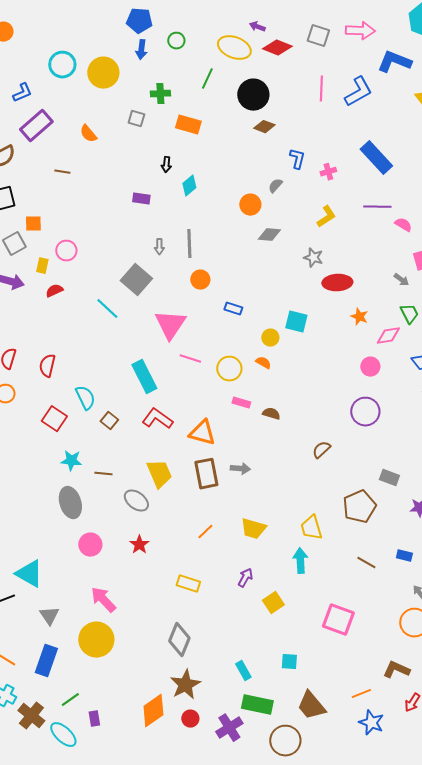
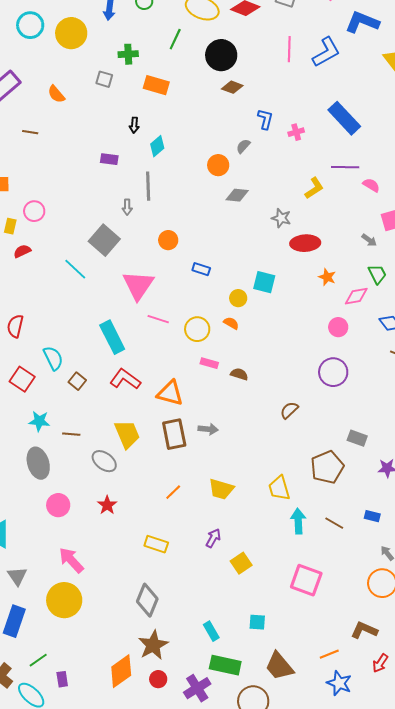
yellow L-shape: (326, 217) -> (314, 188), moved
gray line: (189, 244) -> (148, 186), moved
cyan arrow: (300, 561) -> (298, 521), moved

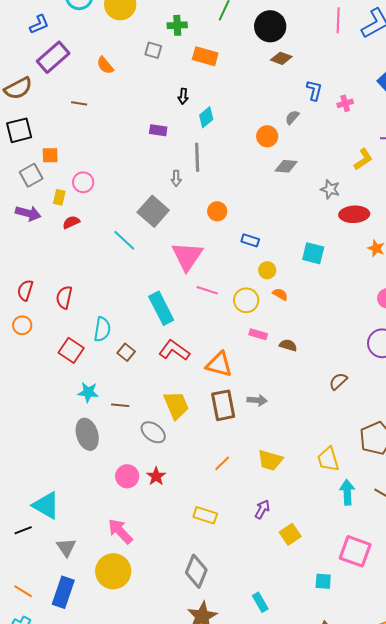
yellow circle: (238, 298) -> (267, 270), moved
cyan semicircle: (53, 358) -> (102, 329), turned 35
pink circle: (58, 505) -> (127, 476), moved
cyan square: (257, 622) -> (323, 581), moved

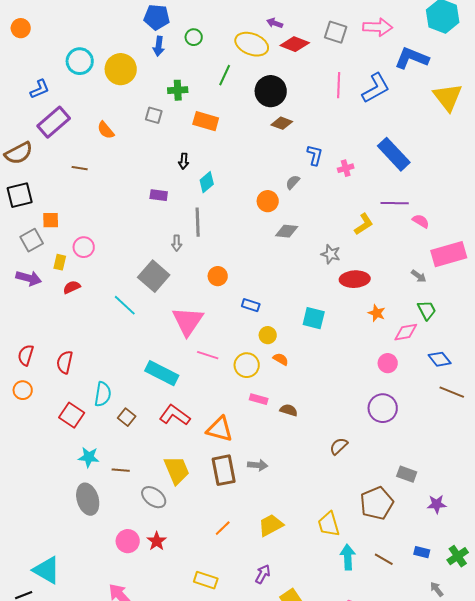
cyan rectangle: (161, 308) -> (162, 373), turned -36
yellow trapezoid: (270, 460) -> (271, 525), turned 136

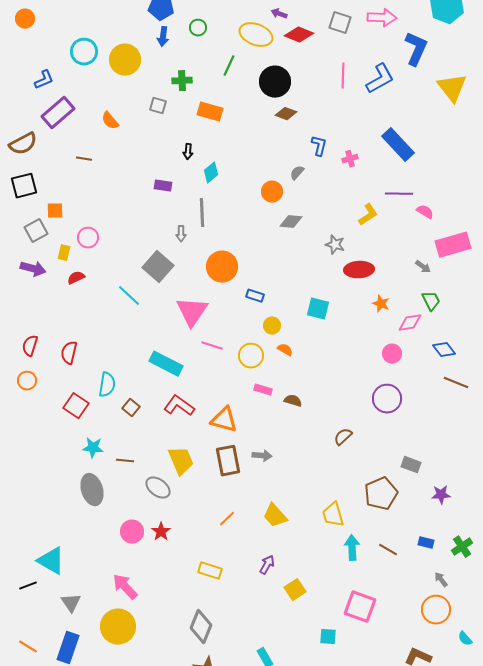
blue L-shape: (412, 58) -> (416, 49), turned 92
orange circle: (218, 276) -> (222, 267), size x1.6
yellow trapezoid: (271, 525) -> (275, 516), turned -104

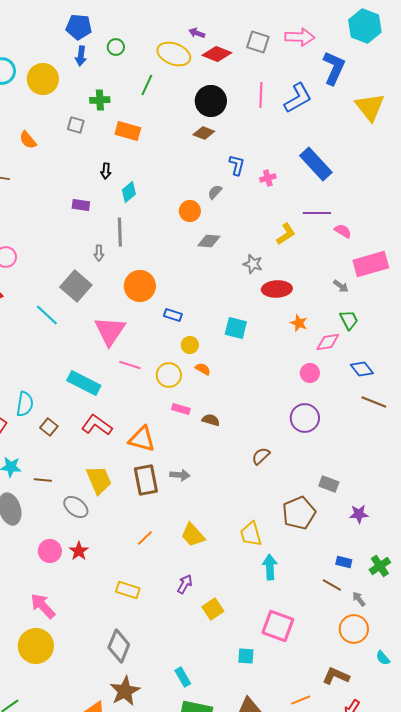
black circle: (275, 82) -> (211, 101), moved
brown line: (388, 550) -> (332, 585), moved

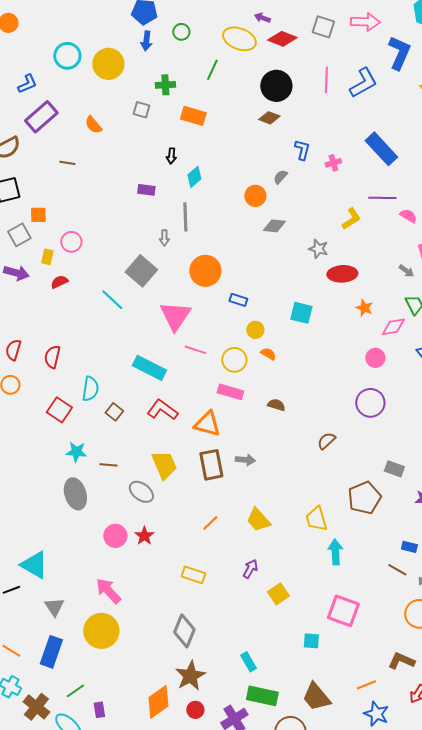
pink rectangle: (181, 409) -> (230, 392), moved, size x1.4

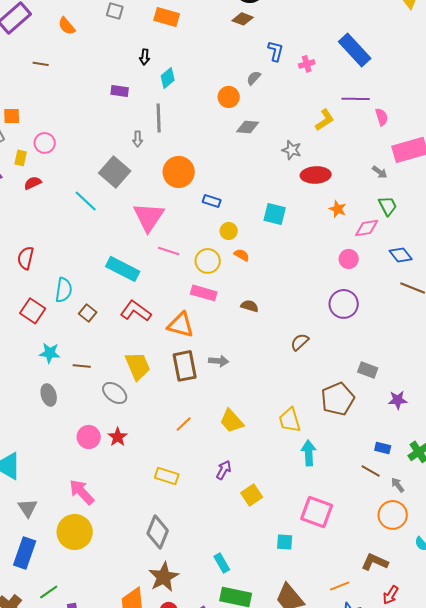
pink semicircle: (408, 216) -> (382, 117), turned 42
gray ellipse: (75, 494) -> (49, 395), size x0.7

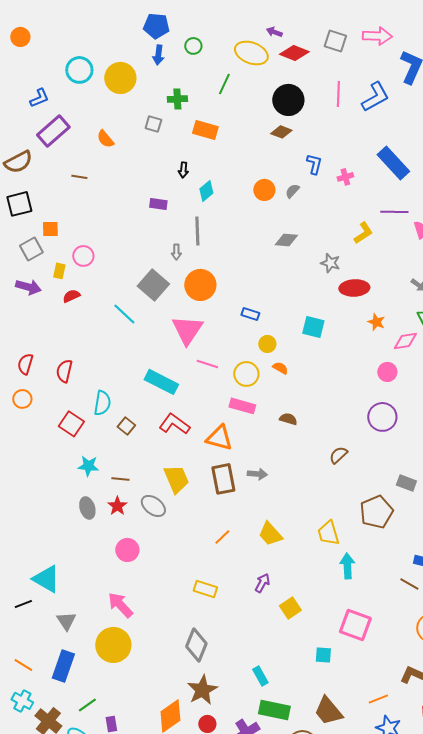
orange circle: (229, 97) -> (264, 190), moved
orange circle: (179, 172) -> (200, 285), moved
red star: (118, 437) -> (117, 506), moved

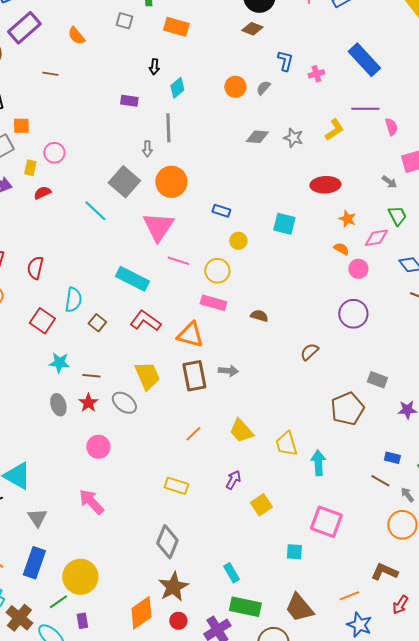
gray star: (330, 263) -> (293, 138), moved
orange semicircle: (280, 368) -> (341, 249), moved
yellow trapezoid: (328, 533) -> (286, 444), moved
yellow circle: (113, 645) -> (80, 577), moved

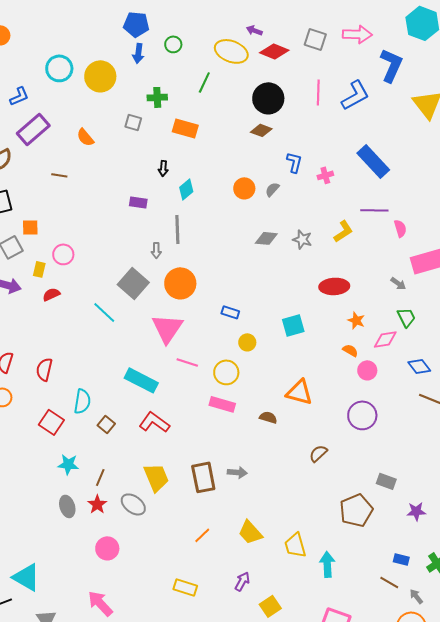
cyan square: (284, 224) -> (293, 325), turned -30
orange triangle: (190, 335) -> (299, 392), moved
brown line: (91, 376) -> (100, 477), turned -72

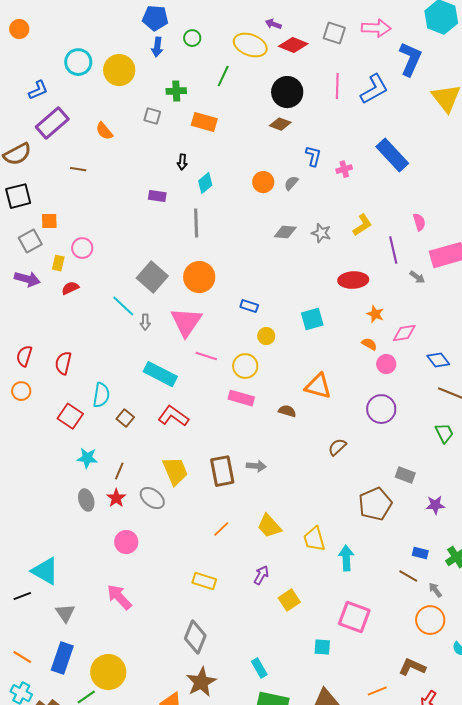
purple line: (374, 210) -> (393, 250), moved, turned 76
gray arrow: (156, 250) -> (145, 322), moved
green trapezoid: (406, 317) -> (444, 433), moved

